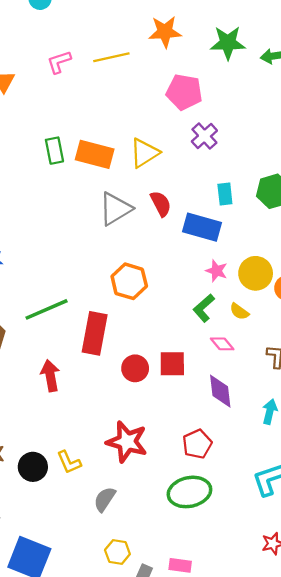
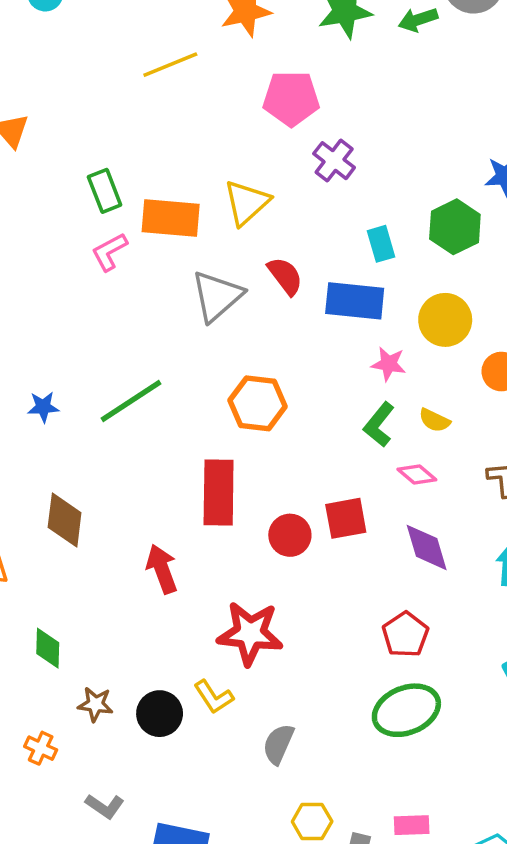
pink L-shape: (59, 62) -> (109, 252), moved
green rectangle: (54, 151) -> (105, 191), moved
yellow circle: (256, 273) -> (445, 320), moved
green line: (46, 309) -> (131, 401), moved
red star: (127, 442) -> (250, 633), moved

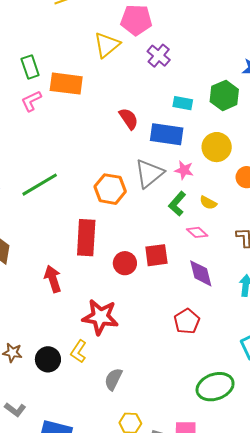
yellow triangle: (247, 203) -> (107, 45), moved
cyan rectangle: (381, 244) -> (183, 103), turned -66
gray triangle: (217, 296) -> (149, 173), moved
yellow L-shape: (214, 697) -> (79, 351), turned 65
green ellipse: (406, 710) -> (215, 387), moved

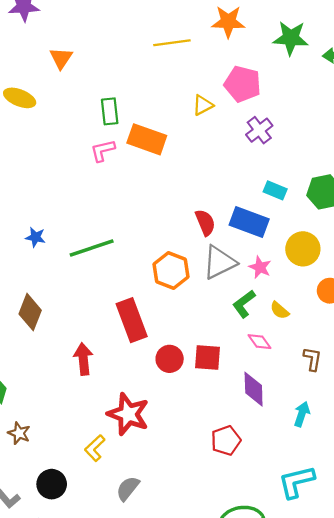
yellow triangle: (107, 45) -> (203, 105), size x0.7
red semicircle: (129, 119) -> (205, 222), moved
red rectangle: (86, 238) -> (132, 320), turned -36
black circle: (48, 359) -> (52, 484), moved

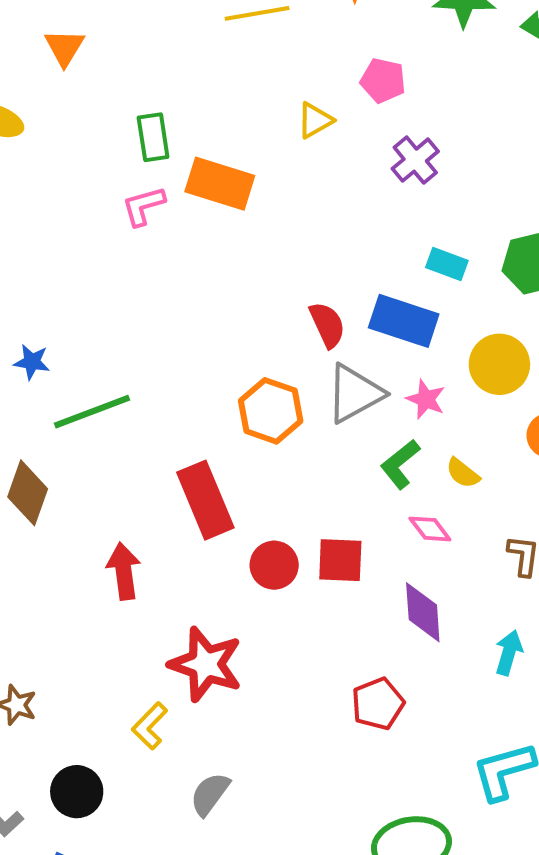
pink pentagon: (243, 84) -> (383, 81), size x0.7
green line: (92, 248) -> (92, 412), moved

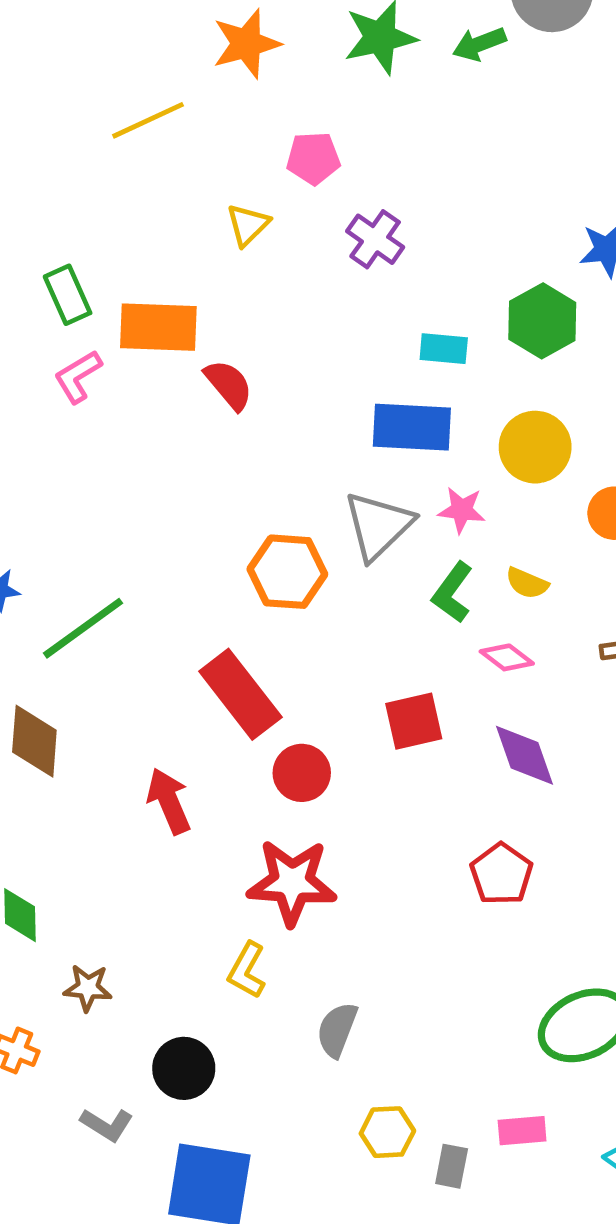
red semicircle: (327, 325) -> (229, 385), moved
red circle: (274, 565) -> (302, 773), moved

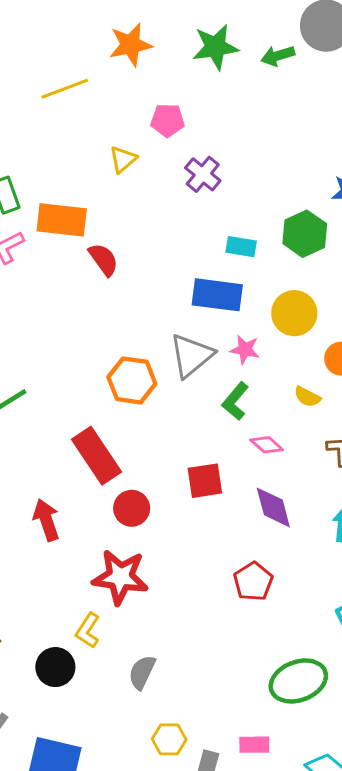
yellow semicircle: (527, 583) -> (307, 397), moved
black circle: (184, 1068) -> (55, 667), moved

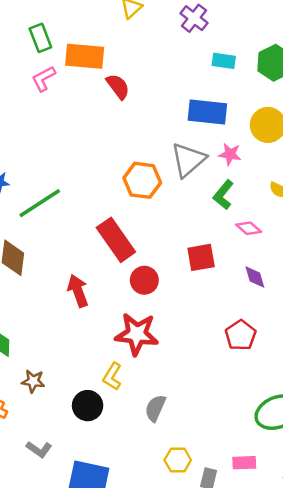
cyan rectangle: (241, 247) -> (224, 61), moved
purple diamond: (273, 507) -> (255, 277), size x0.7

